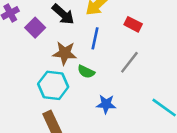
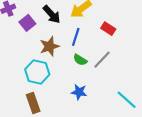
brown star: (65, 53) -> (50, 46), turned -30
green semicircle: (86, 72) -> (80, 60), moved

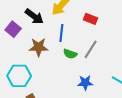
brown star: (50, 46) -> (39, 47), turned 30
cyan hexagon: (37, 72) -> (19, 76), moved
blue star: (79, 92) -> (85, 83), moved

